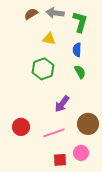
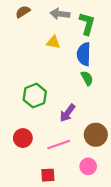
brown semicircle: (31, 14) -> (23, 12), moved
blue semicircle: (77, 50) -> (84, 54), size x1.5
green hexagon: (43, 69) -> (35, 96), moved
red square: (60, 160) -> (48, 175), moved

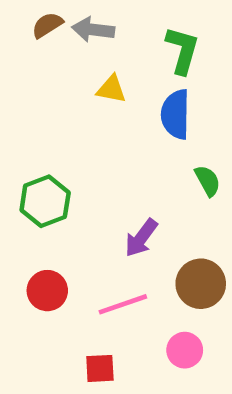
gray arrow: (60, 14) -> (93, 30), moved
green semicircle: (87, 78) -> (208, 181), moved
green hexagon: (35, 96) -> (45, 201), moved

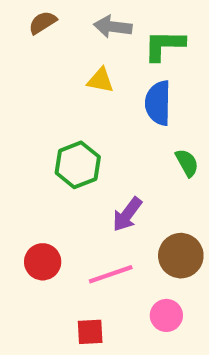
gray arrow: (93, 30) -> (113, 27), moved
green L-shape: (182, 50) -> (164, 45), turned -105
green hexagon: (45, 201) -> (78, 165), moved

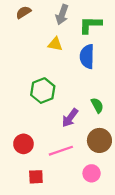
gray arrow: (113, 27) -> (62, 15), turned -78
green semicircle: (187, 163) -> (97, 105), moved
red square: (90, 332) -> (36, 177), moved

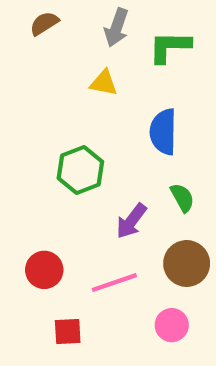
blue semicircle: (87, 57) -> (163, 132), moved

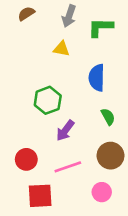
purple arrow: (131, 221) -> (65, 130), moved
red square: (68, 331) -> (40, 196), size x1.5

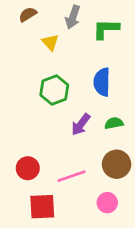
yellow triangle: (61, 49) -> (50, 42), moved, turned 36
green hexagon: (48, 100) -> (54, 90), moved
green semicircle: (108, 117) -> (114, 123), turned -72
purple arrow: (65, 130) -> (81, 124), moved

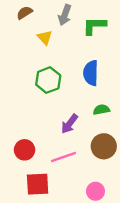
purple arrow: (81, 124) -> (69, 124), moved
pink circle: (107, 203) -> (95, 191), moved

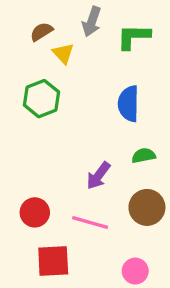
brown semicircle: (25, 13) -> (41, 32), moved
green hexagon: (48, 80) -> (41, 99), moved
pink line: (64, 157) -> (90, 222), turned 35

